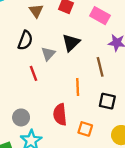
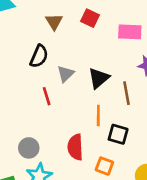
pink rectangle: (100, 16) -> (130, 32), turned -30
black triangle: (71, 43) -> (99, 78), moved
black square: (107, 101) -> (118, 134), moved

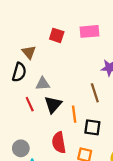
brown triangle: (54, 22) -> (29, 52), moved
pink rectangle: (130, 32) -> (89, 31), moved
gray triangle: (65, 74) -> (43, 84), turned 48
black triangle: (99, 78) -> (53, 105), moved

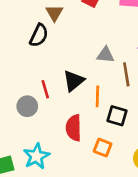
gray triangle: (43, 84) -> (105, 55), moved
red line: (30, 104) -> (45, 89), moved
gray circle: (21, 148) -> (27, 106), moved

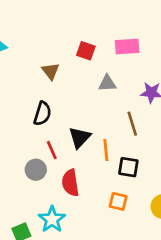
black semicircle: (39, 35) -> (42, 114), moved
gray triangle: (105, 55) -> (107, 83), moved
red semicircle: (74, 128) -> (70, 183), moved

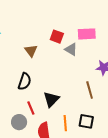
gray triangle: (107, 83) -> (71, 49), moved, turned 32
orange line: (106, 150) -> (65, 123), moved

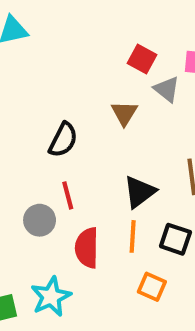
brown triangle: (31, 51) -> (124, 113), moved
black triangle: (51, 99) -> (140, 192), moved

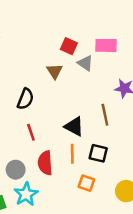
brown triangle: (124, 113) -> (55, 71), moved
black triangle: (140, 192) -> (74, 126), turned -50
gray circle: (40, 220) -> (16, 170), moved

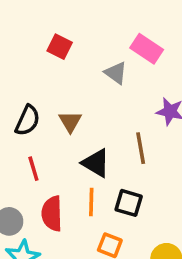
pink rectangle: (106, 45) -> (147, 49), turned 30
red square: (69, 46) -> (60, 47), moved
brown triangle: (55, 71) -> (70, 122), moved

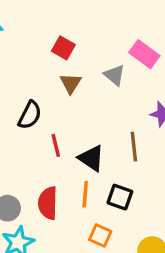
brown triangle: (70, 122) -> (71, 83), moved
red line: (33, 169) -> (56, 145), moved

